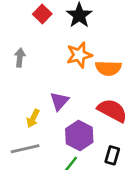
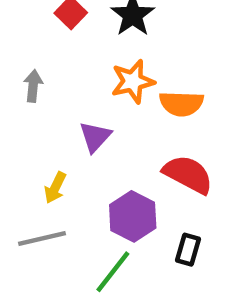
purple triangle: (59, 101) -> (95, 137), moved

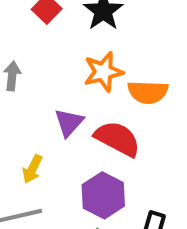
red semicircle: (188, 174) -> (117, 139), moved

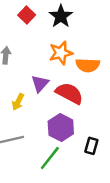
yellow arrow: (32, 169) -> (18, 102), moved

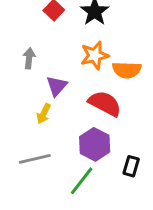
purple triangle: (40, 84) -> (57, 86), moved

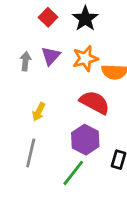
purple triangle: (57, 86) -> (51, 56), moved
gray line: (35, 159) -> (31, 153), turned -64

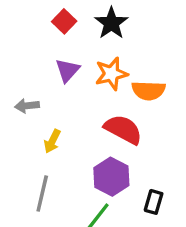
gray arrow: (25, 61) -> (27, 106), moved, turned -102

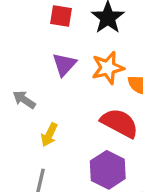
red square: (64, 21) -> (61, 16), turned -35
gray arrow: (27, 106) -> (24, 100), turned 40

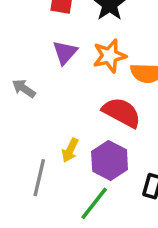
yellow arrow: (49, 135) -> (70, 150), moved

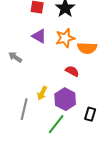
purple triangle: (65, 52) -> (39, 36), turned -42
red semicircle: (122, 112) -> (72, 71), size x0.6

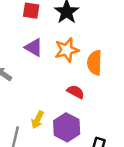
orange semicircle: (87, 48) -> (95, 63), turned 90

